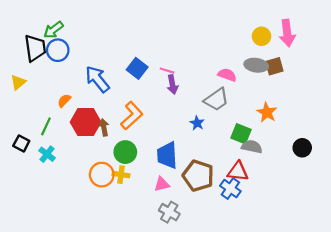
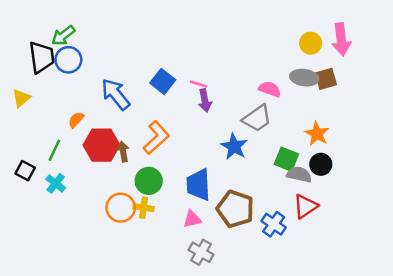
blue star: (197, 123) -> (234, 146), size x1.5
black circle: (302, 148) -> (321, 164), moved
red triangle: (238, 171) -> (305, 206), moved, turned -40

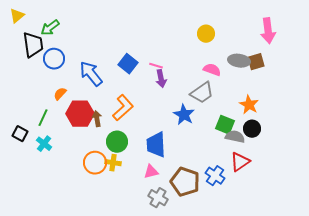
yellow circle: (311, 43) -> (206, 34), moved
blue circle: (68, 60) -> (54, 59), moved
yellow triangle: (21, 98) -> (17, 16), moved
brown pentagon: (235, 209) -> (185, 182), moved

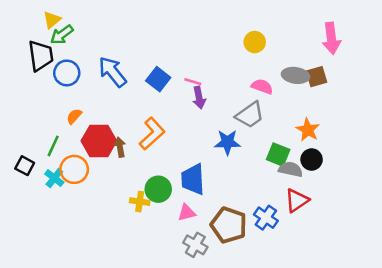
yellow triangle: (17, 16) -> (52, 20), moved
blue arrow: (91, 74) -> (112, 72), moved
blue star: (184, 115) -> (227, 142), turned -30
green circle: (117, 142) -> (158, 189), moved
orange circle: (95, 163) -> (74, 169), moved

